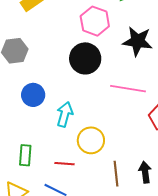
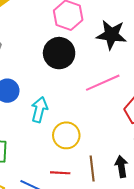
pink line: (128, 89) -> (103, 83), turned -32
red line: (64, 164) -> (60, 173), moved

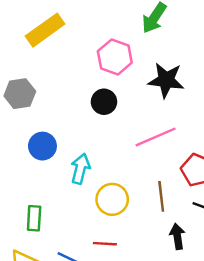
black circle: (59, 53) -> (104, 102), size x0.7
brown line: (92, 168) -> (161, 196), moved

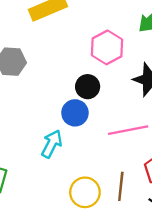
blue circle: (42, 146) -> (75, 113), moved
yellow circle: (112, 199) -> (85, 192), moved

